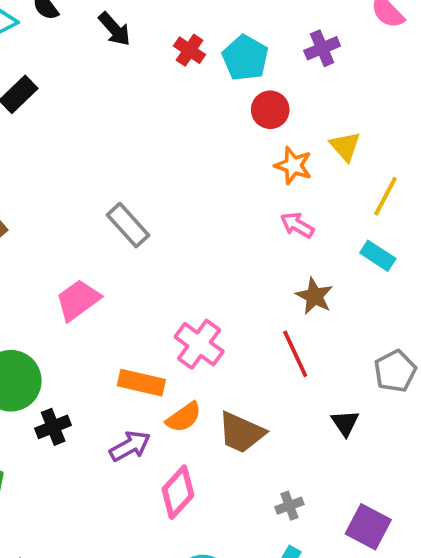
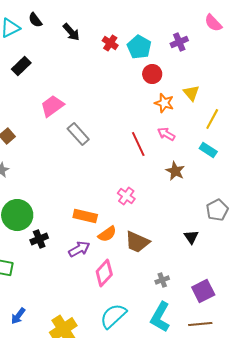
pink trapezoid: (78, 300) -> (52, 106), moved
pink cross: (199, 344) -> (126, 196), moved, size x0.7
red line: (295, 354) -> (138, 144), moved
purple square: (368, 527) -> (203, 291), turned 35

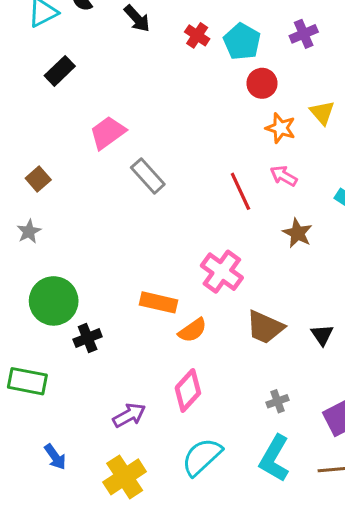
pink cross: (126, 196) -> (222, 272), size x1.5
brown trapezoid: (137, 242) -> (265, 327), moved
purple arrow: (79, 249) -> (129, 415), moved
blue arrow: (18, 316) -> (55, 457), turned -72

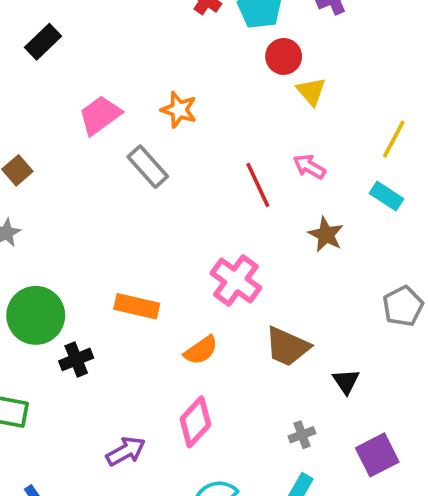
yellow triangle: (322, 113) -> (311, 91), moved
orange star: (281, 128) -> (179, 110), moved
orange rectangle: (159, 302) -> (137, 306), moved
black triangle: (322, 335) -> (346, 381), moved

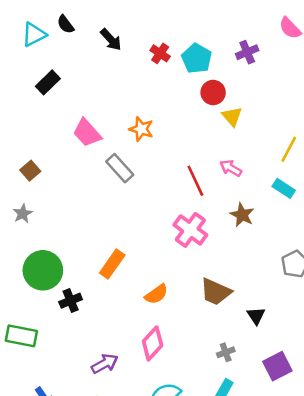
pink trapezoid: (100, 115) -> (87, 133), turned -96
pink cross: (236, 280) -> (190, 230), moved
orange rectangle: (137, 306) -> (112, 264), turned -68

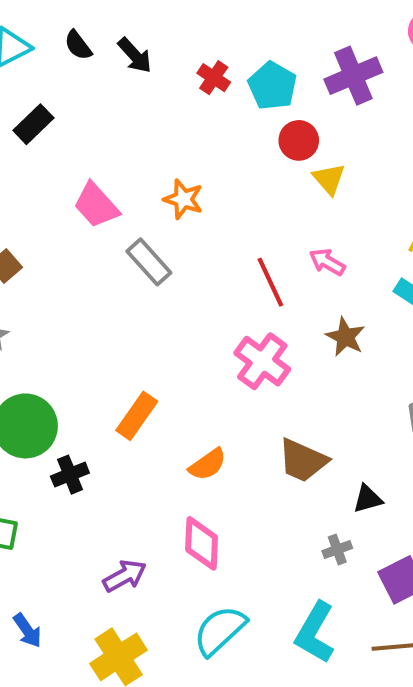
black semicircle: (66, 24) -> (78, 45), moved
purple cross: (247, 52) -> (353, 76), size x1.5
black triangle: (256, 316) -> (368, 499), turned 48
pink diamond: (153, 343) -> (202, 543), turned -40
gray cross: (226, 352) -> (337, 549), moved

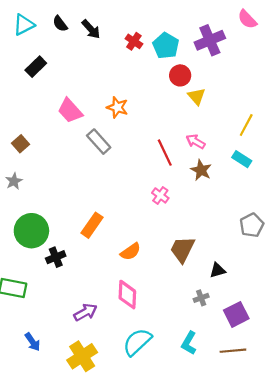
brown star: (345, 337) -> (201, 170), moved
pink cross: (262, 361) -> (160, 195), size x0.6
brown trapezoid: (303, 460) -> (182, 249), turned 92
cyan L-shape: (315, 633) -> (189, 343), size x0.7

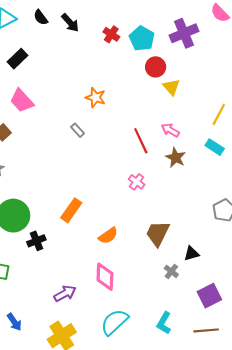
pink trapezoid: (70, 111) -> (22, 101), moved
gray rectangle: (99, 142) -> (78, 130), size x0.6
gray cross: (201, 298) -> (171, 271), moved, turned -32

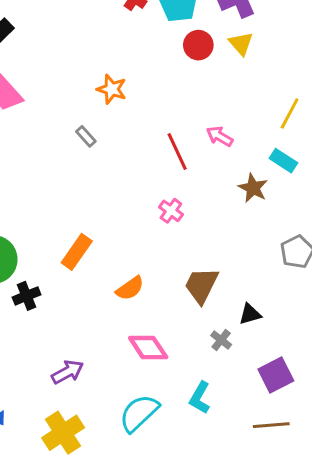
yellow triangle: (171, 87) -> (241, 44), moved
brown star: (176, 158) -> (253, 188), moved
pink diamond: (105, 277) -> (148, 348), moved, turned -36
cyan L-shape: (164, 323) -> (200, 398), moved

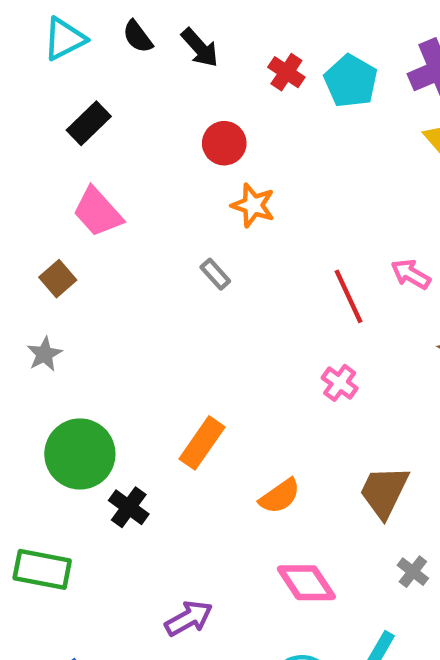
red circle: (198, 45) -> (224, 143), moved
black cross: (27, 296) -> (129, 507), turned -32

